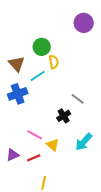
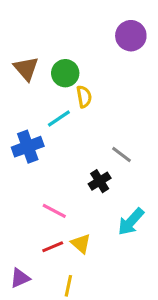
brown triangle: (17, 64) -> (26, 69), moved
yellow triangle: (53, 145) -> (81, 244), moved
purple triangle: (13, 155) -> (20, 278), moved

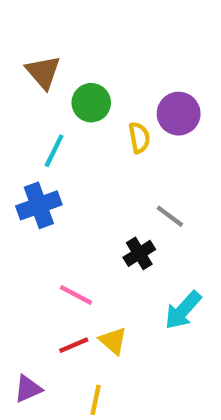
purple circle: (131, 36) -> (179, 114), moved
brown triangle: (26, 69) -> (43, 72), moved
yellow semicircle: (84, 97) -> (139, 138), moved
cyan line: (59, 119) -> (54, 151), moved, turned -30

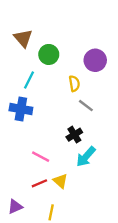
yellow semicircle: (139, 138) -> (74, 83), moved
blue cross: (39, 205) -> (21, 109), turned 30
gray line: (170, 216) -> (86, 106), moved
cyan arrow: (183, 310) -> (86, 157), moved

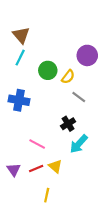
green circle: (49, 54) -> (48, 70), moved
cyan line: (29, 80) -> (20, 58), moved
yellow semicircle: (74, 83) -> (68, 77), turned 48
purple triangle: (15, 207) -> (14, 170), moved, turned -40

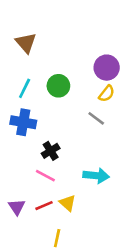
cyan line: (20, 58) -> (25, 88), moved
yellow semicircle: (68, 77) -> (107, 94), moved
black cross: (68, 124) -> (51, 151), moved
cyan arrow: (79, 144) -> (96, 176), turned -126

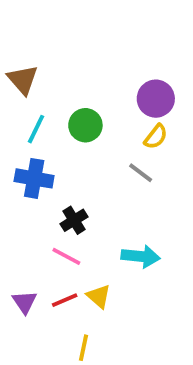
brown triangle: (26, 43) -> (23, 80), moved

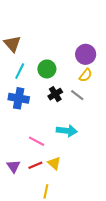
black cross: (74, 220) -> (55, 94), moved
cyan arrow: (141, 256) -> (67, 131), moved

